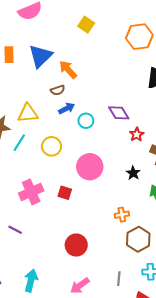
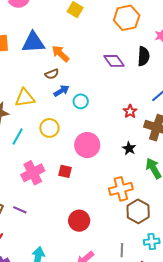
blue triangle: (40, 56) -> (33, 42), turned 45
purple diamond: (119, 113) -> (114, 61), moved
cyan line: (19, 143) -> (18, 136), moved
orange cross: (122, 215) -> (121, 189), size x1.6

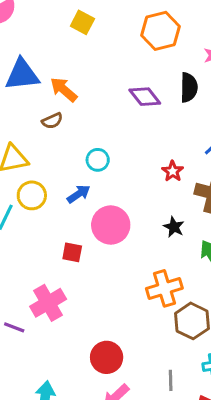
blue arrow: (61, 91) -> (79, 194), moved
yellow circle: (49, 128) -> (32, 195), moved
red square: (65, 171) -> (72, 252), moved
pink cross: (33, 173) -> (48, 303), moved
red circle: (79, 221) -> (107, 357), moved

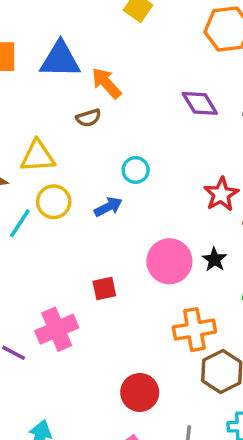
red star: (173, 171) -> (221, 194), size x1.4
pink circle: (111, 225) -> (169, 261), moved
red square: (72, 252) -> (104, 288), moved, turned -30
red circle: (107, 357) -> (140, 392), moved

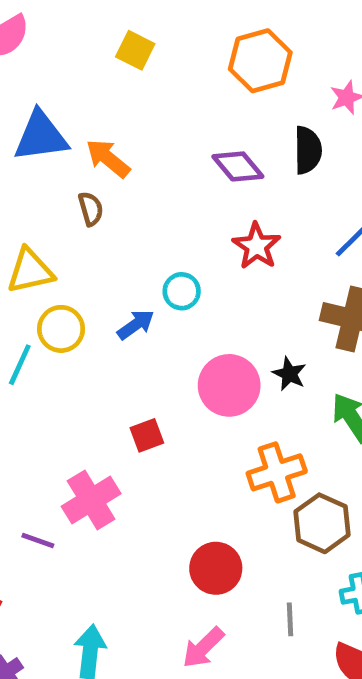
brown semicircle: (88, 118) -> (91, 209), turned -80
cyan circle: (136, 170) -> (182, 291), moved
red star: (221, 194) -> (257, 246), moved

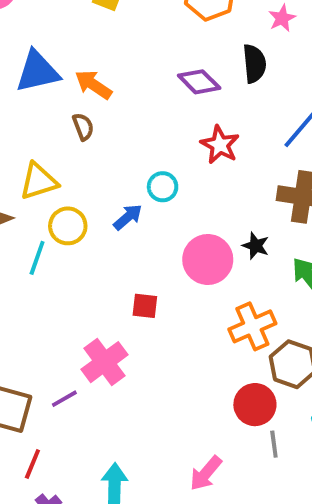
red square: (147, 435) -> (145, 306), turned 32
purple line: (38, 541) -> (64, 399), turned -44
red circle: (216, 568) -> (255, 405), moved

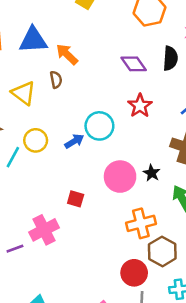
yellow triangle: (39, 181) -> (24, 93), moved, turned 45
cyan circle: (163, 187) -> (99, 126), size x1.5

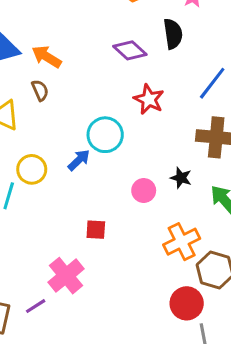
pink circle: (120, 177) -> (144, 190), size x0.6

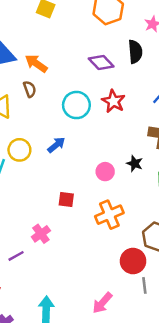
cyan circle: (105, 135) -> (76, 105), moved
orange cross: (182, 242) -> (109, 215), moved
pink cross: (66, 276) -> (41, 234), size x0.7

